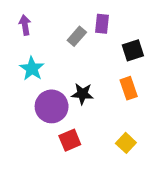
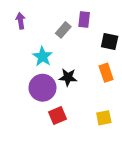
black square: (133, 50) -> (110, 41), turned 30
cyan star: (32, 69) -> (43, 57), moved
yellow square: (126, 143) -> (104, 118), turned 35

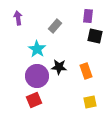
purple rectangle: (84, 20) -> (88, 16), moved
orange rectangle: (106, 73) -> (86, 71), moved
red square: (58, 115) -> (34, 100), moved

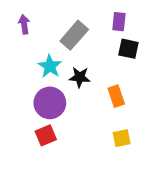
gray rectangle: (55, 26) -> (74, 35), size x1.5
black star: (59, 67) -> (80, 77), moved

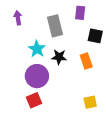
purple rectangle: (119, 22) -> (80, 13), moved
gray rectangle: (74, 35) -> (55, 26), turned -55
orange rectangle: (116, 96) -> (86, 61), moved

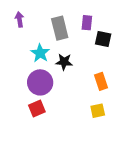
purple rectangle: (80, 13) -> (87, 23), moved
orange rectangle: (86, 61) -> (101, 81), moved

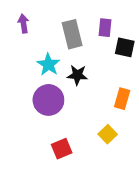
orange rectangle: (101, 81) -> (122, 99), turned 35
red square: (37, 109) -> (62, 149), moved
yellow square: (98, 111) -> (108, 134), moved, turned -32

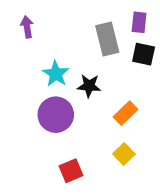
purple rectangle: (105, 28) -> (139, 22), moved
gray rectangle: (72, 34) -> (107, 39), moved
orange rectangle: (122, 99) -> (125, 113), moved, turned 30

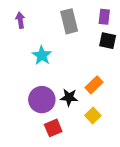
gray rectangle: (107, 39) -> (69, 21), moved
black star: (89, 86) -> (69, 97), moved
purple circle: (56, 115) -> (42, 100), moved

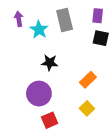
cyan star: (42, 55) -> (39, 30), moved
black star: (69, 97) -> (50, 63), moved

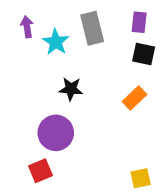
orange rectangle: (88, 80) -> (135, 98), moved
yellow square: (87, 108) -> (141, 178), moved, turned 32
red square: (50, 120) -> (41, 171), moved

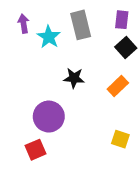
black square: (144, 54) -> (126, 48), turned 36
black star: (71, 89) -> (74, 78), moved
yellow square: (141, 178) -> (120, 139), moved, turned 30

